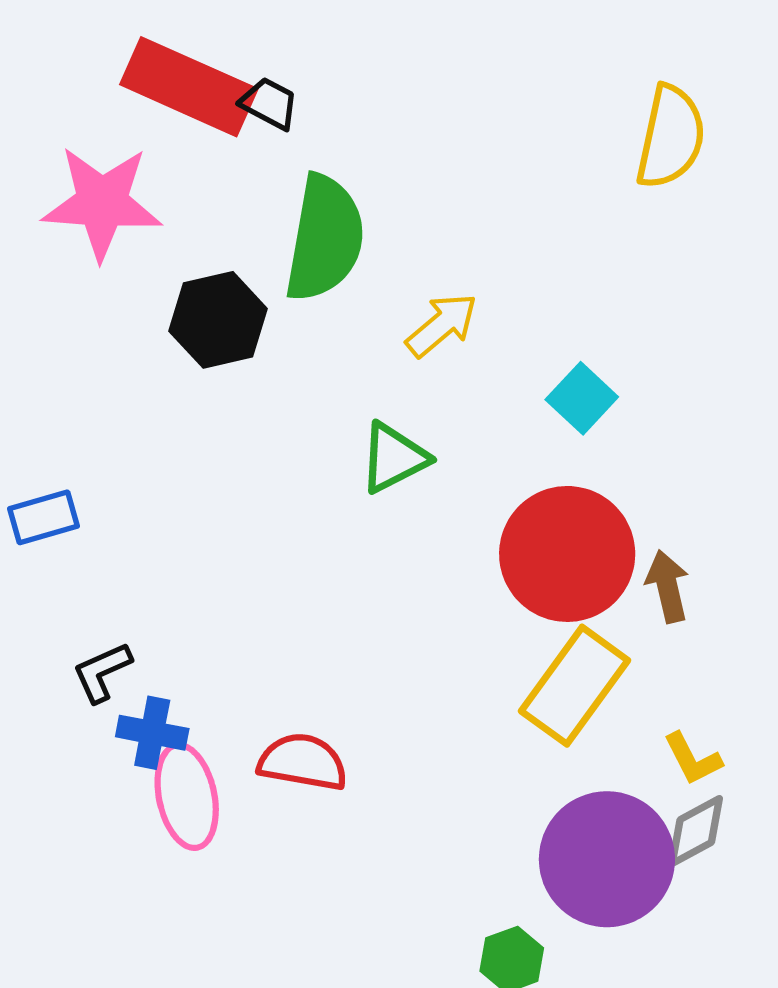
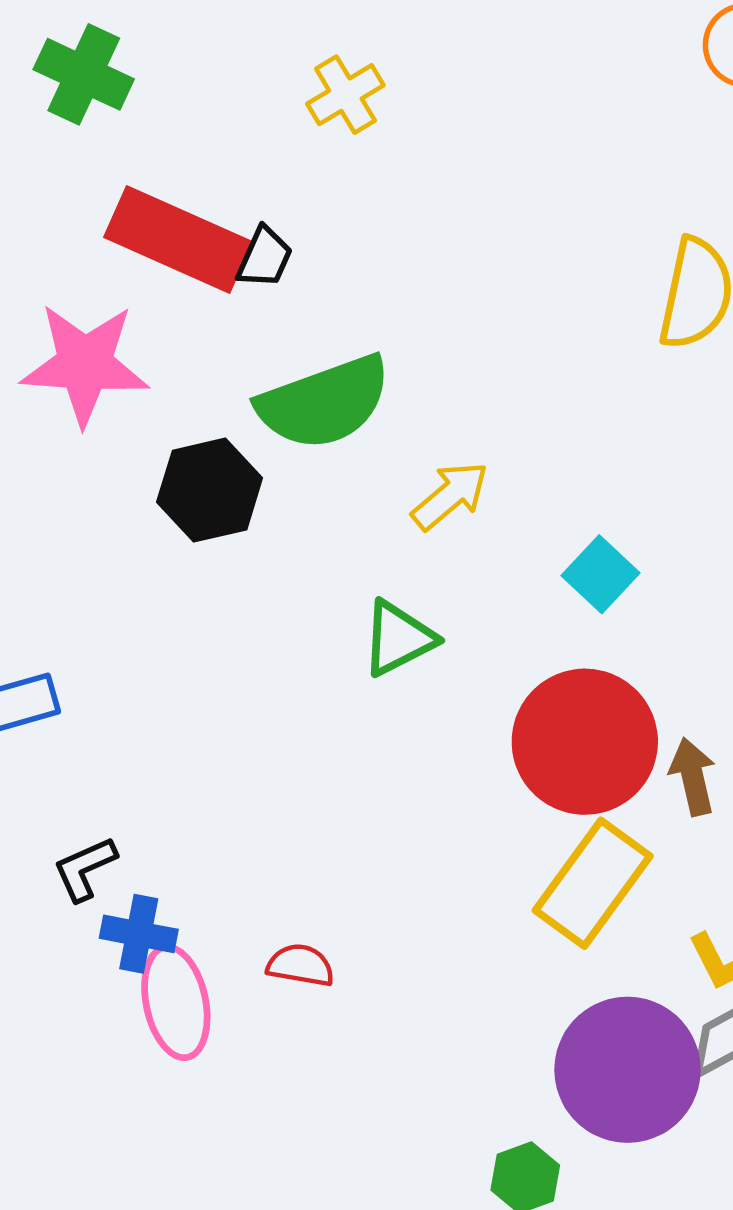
black trapezoid: (269, 103) -> (265, 257), turned 86
green semicircle: (325, 238) -> (324, 402), turned 60
red semicircle: (303, 762) -> (301, 965), size x0.7

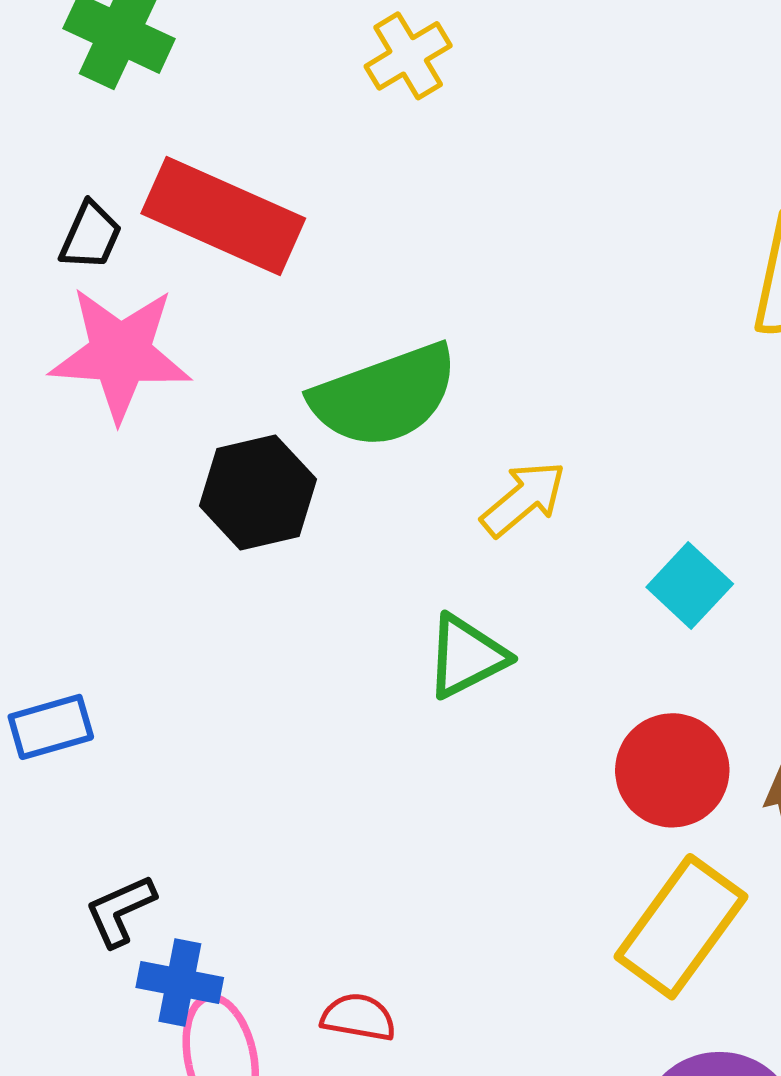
black trapezoid: (265, 257) -> (91, 236), moved
red circle: (585, 742) -> (672, 770), size x0.7

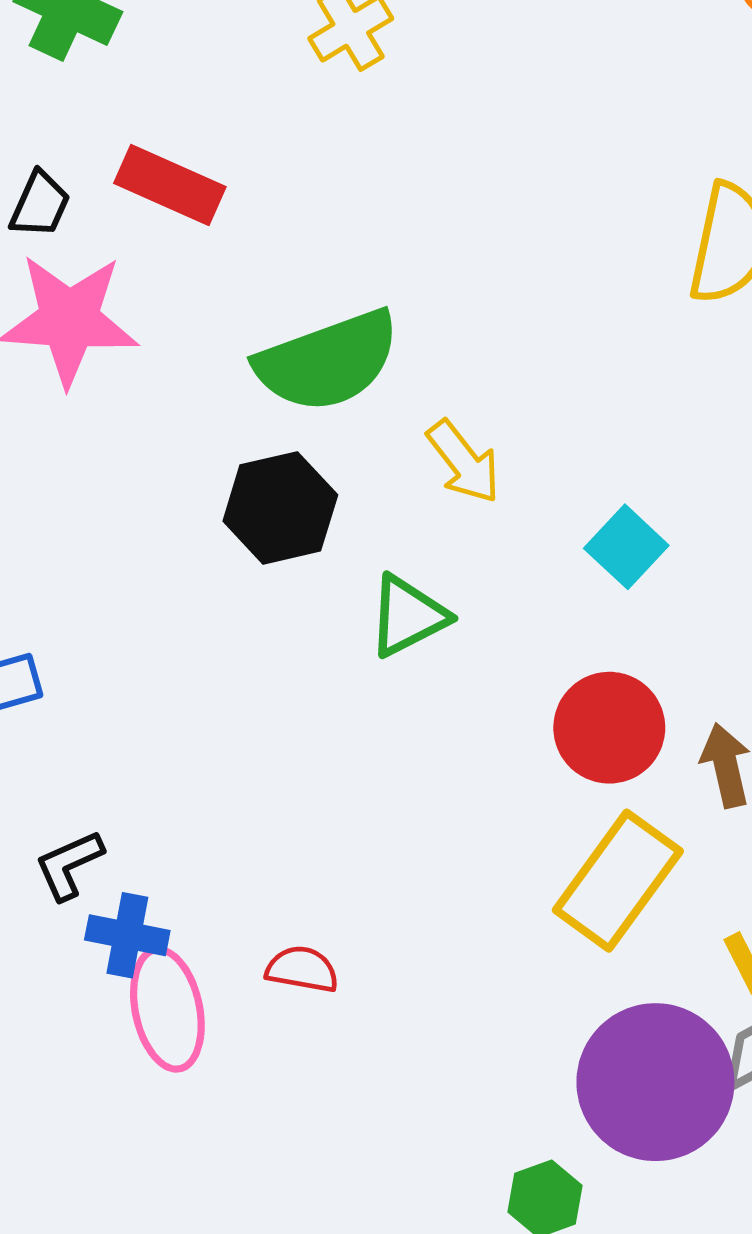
red rectangle: (223, 216) -> (170, 185), size x0.7
black hexagon: (258, 493) -> (280, 508), moved
yellow arrow: (523, 499) -> (464, 462), turned 92

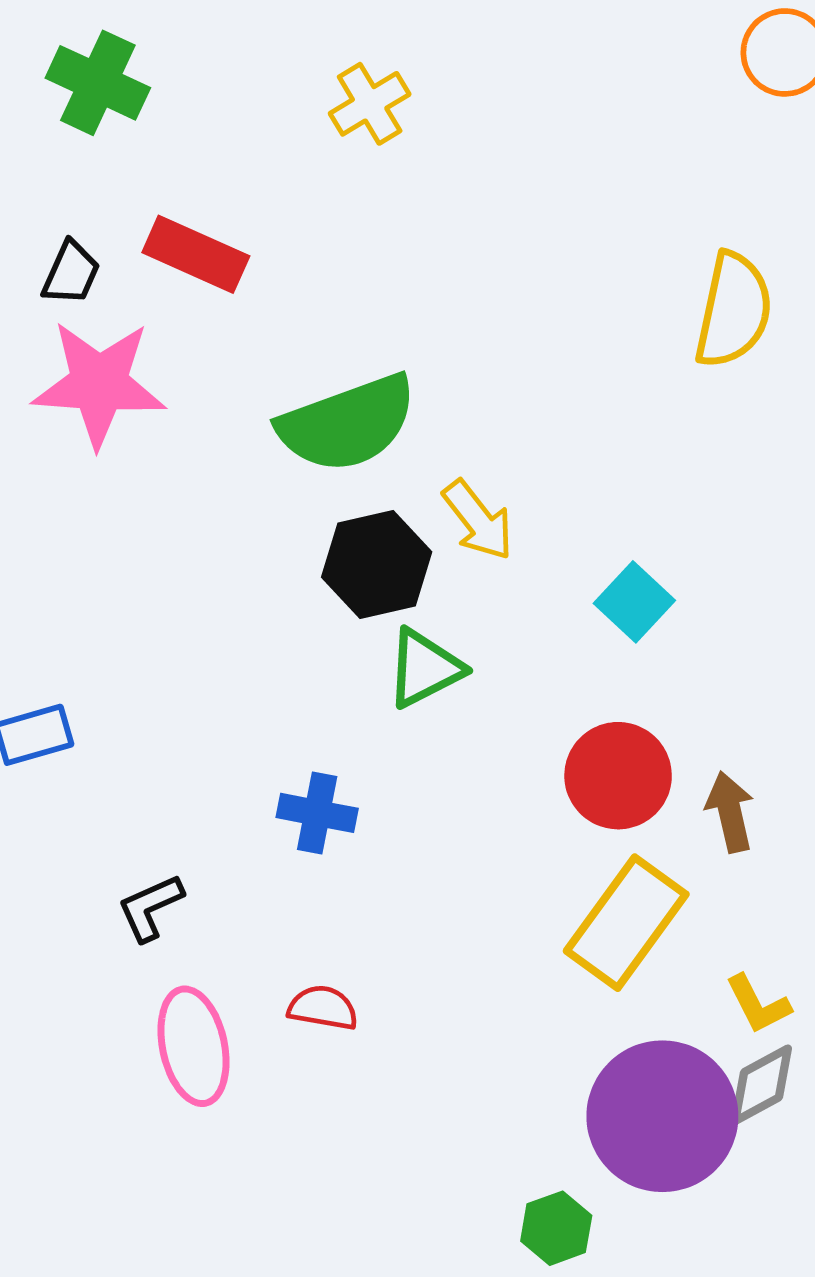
black hexagon: (280, 508) -> (377, 565), moved
black L-shape: (69, 865) -> (150, 907), moved
blue cross: (127, 935) -> (317, 813), moved

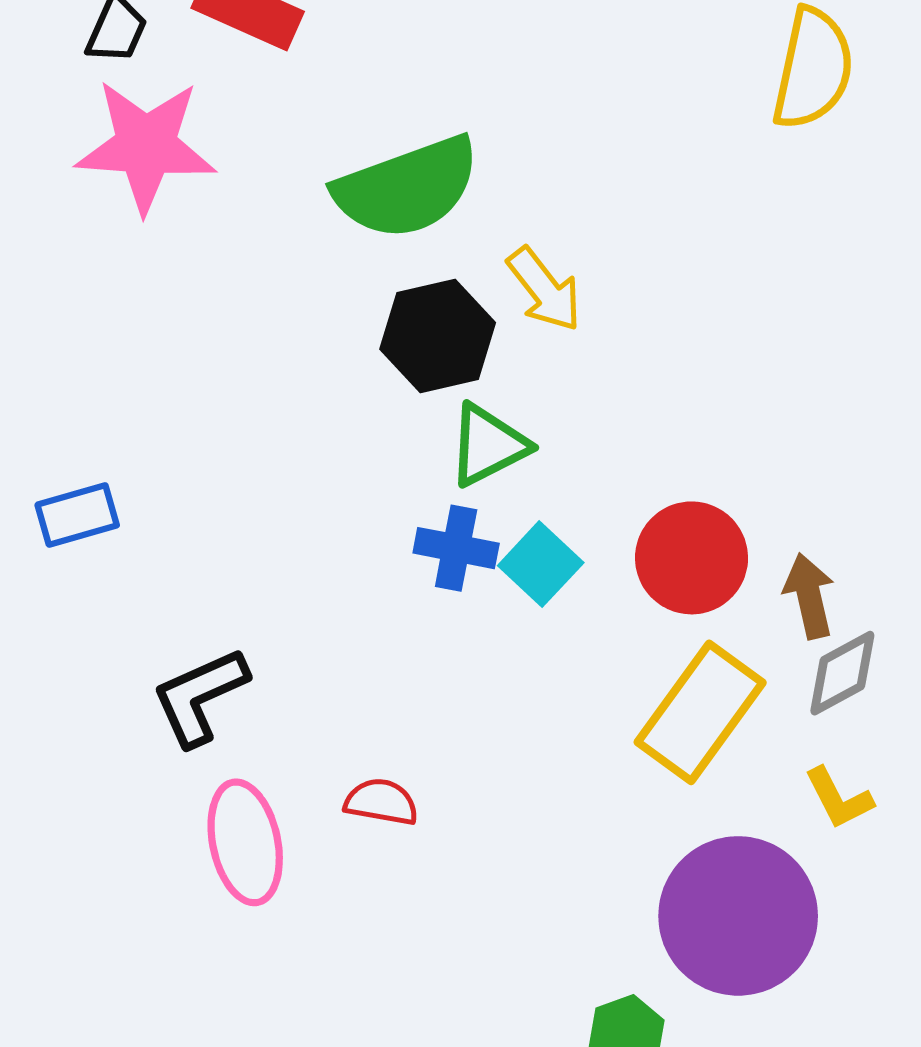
cyan square: (634, 602) -> (541, 564), moved
blue cross: (317, 813) -> (456, 548), moved
black L-shape: (150, 907) -> (200, 696), size x1.4
gray diamond: (762, 1085) -> (842, 673), moved

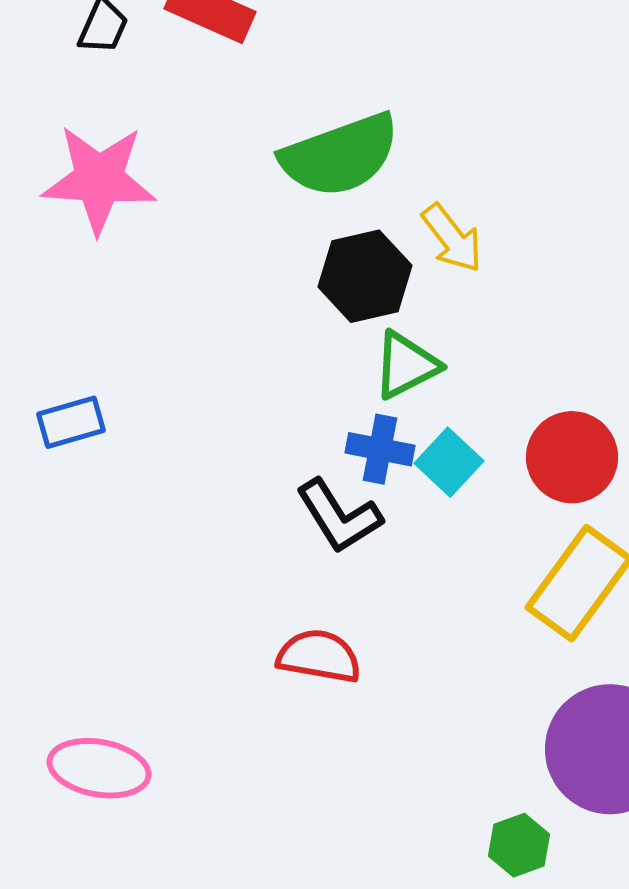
pink star: (146, 146) -> (99, 179), moved
black L-shape: (200, 696) -> (339, 516), moved, turned -98
red semicircle: (381, 802) -> (319, 656), size x1.4
pink ellipse: (245, 842) -> (99, 768), moved, turned -68

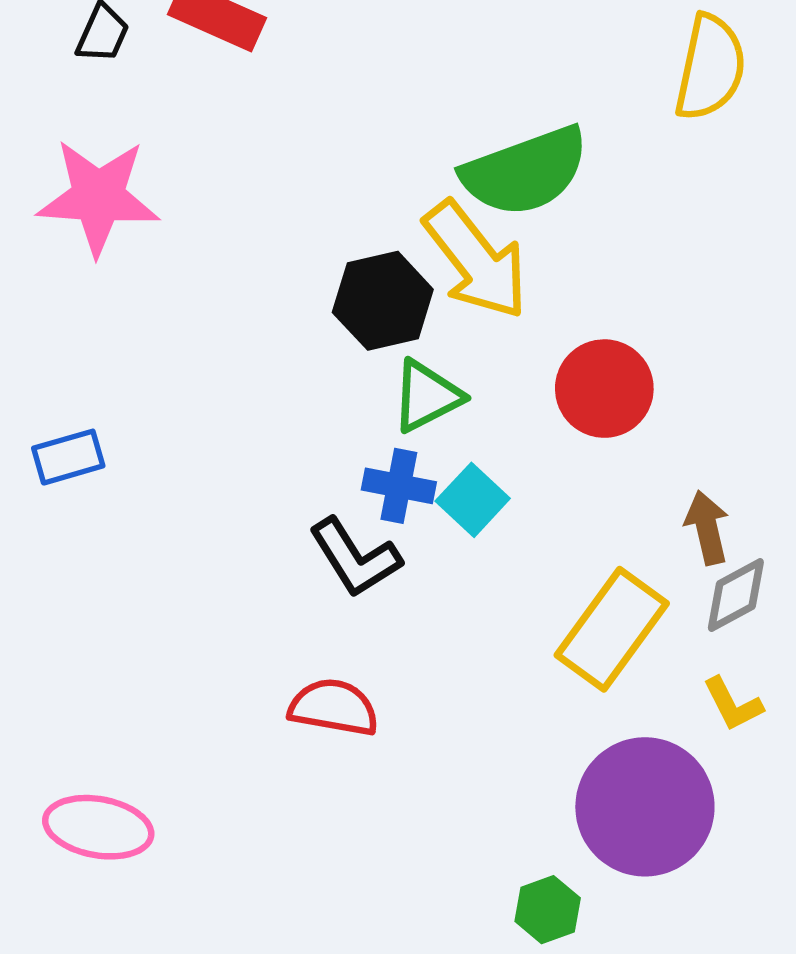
green semicircle: (340, 155) -> (525, 171), moved
yellow arrow: (452, 238) -> (476, 260), size x1.6
red circle: (572, 457) -> (604, 389), moved

